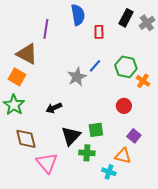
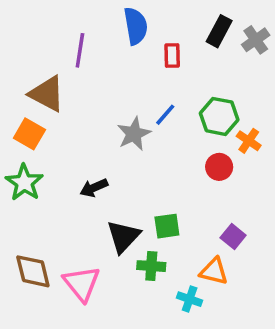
red circle: (124, 106) -> (219, 167), moved
brown diamond: (26, 139) -> (33, 271), moved

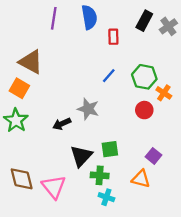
purple line: (80, 50) -> (54, 18), moved
gray star: (134, 134) -> (88, 109), moved, turned -30
cyan cross: (190, 299) -> (106, 197), moved

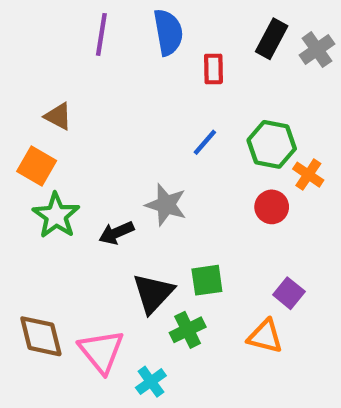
brown triangle: (31, 62) -> (58, 116), size x0.6
green star: (16, 120) -> (56, 216), moved
green cross: (100, 175) -> (188, 330), turned -30
cyan cross: (106, 197) -> (151, 382), moved, turned 35

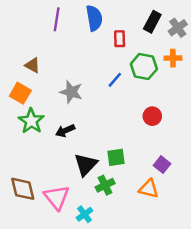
green hexagon: (272, 144) -> (144, 67), moved
orange cross: (308, 175) -> (173, 58), moved, turned -35
gray star: (166, 205) -> (71, 92), moved

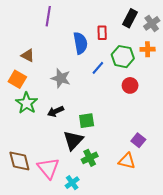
blue semicircle: (94, 18) -> (80, 43), moved
red circle: (152, 116) -> (130, 85), moved
green square: (116, 157) -> (87, 121), moved

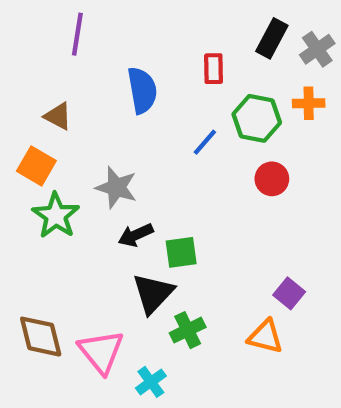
purple line: (48, 16) -> (77, 34), moved
blue semicircle: (80, 43) -> (142, 90), moved
gray star: (61, 78) -> (116, 187), moved
black arrow: (56, 111) -> (136, 235), moved

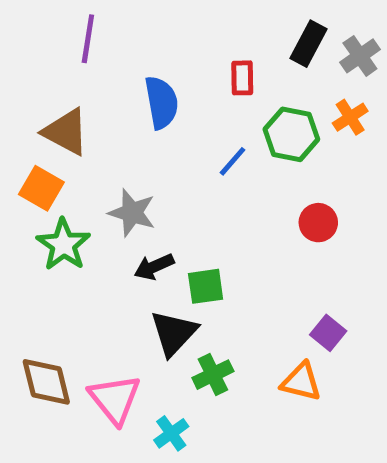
orange cross: (309, 103) -> (350, 117), turned -32
brown triangle: (58, 116) -> (66, 132), size x1.5
red circle: (272, 179) -> (318, 223), moved

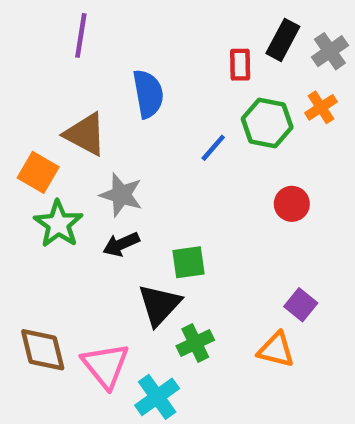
red rectangle: (242, 78) -> (240, 65), moved
brown triangle: (66, 132) -> (85, 134), moved
black arrow: (154, 267) -> (121, 244), moved
cyan cross: (171, 433) -> (157, 397), size x1.4

